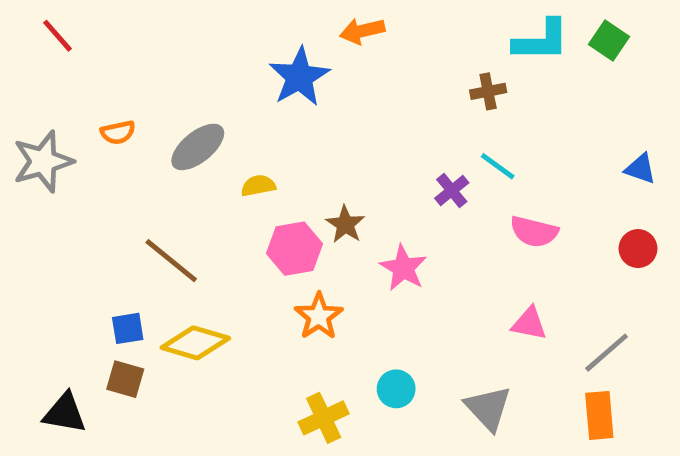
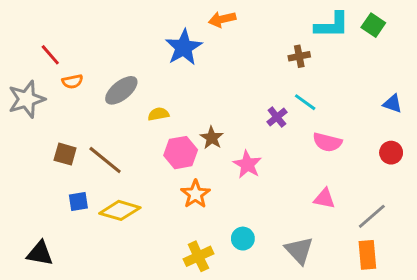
red line: (57, 36) -> (50, 55), moved
brown square: (125, 379) -> (65, 154), moved

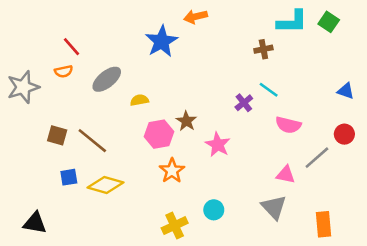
red line: (50, 55) -> (71, 47), moved
gray line: (372, 216) -> (317, 158), moved
gray triangle: (299, 250) -> (274, 207), moved

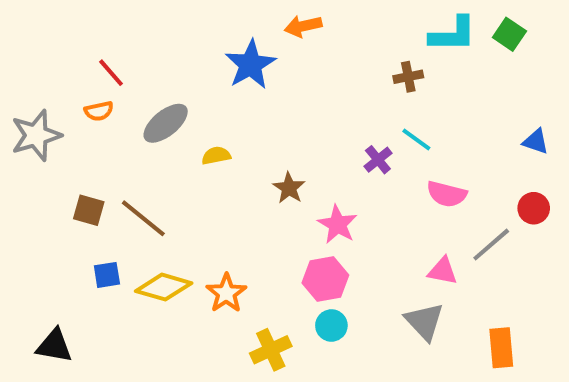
pink hexagon: (159, 134) -> (325, 279), moved
orange star: (172, 171) -> (226, 293), moved

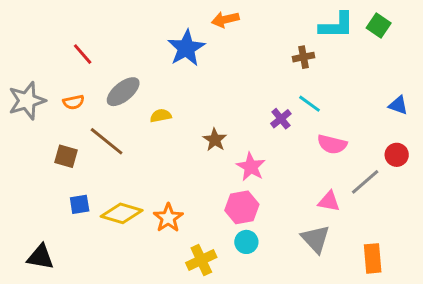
orange semicircle: (99, 111) -> (74, 102), moved
brown line: (143, 218) -> (107, 141), moved

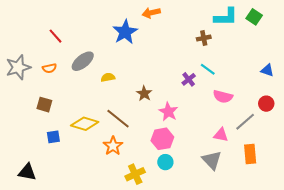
brown line: (107, 141) -> (118, 119), moved
yellow diamond: (122, 213) -> (85, 124), moved
orange rectangle: (373, 258) -> (250, 154), moved

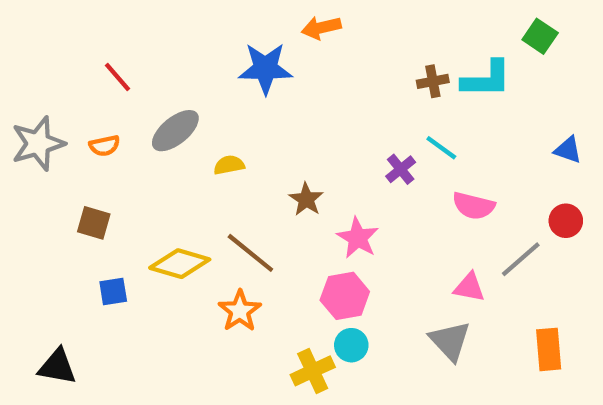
cyan L-shape: (226, 17) -> (486, 79), moved
blue star: (125, 32) -> (265, 68), turned 30
orange rectangle: (250, 154) -> (549, 349), moved
yellow cross: (135, 174) -> (313, 371), moved

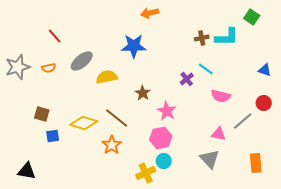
blue star: (265, 68) -> (134, 46), moved
yellow semicircle: (229, 165) -> (107, 77), size x1.5
brown square: (94, 223) -> (42, 114), moved

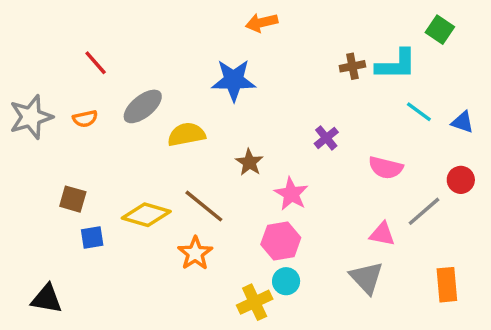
cyan line: (206, 69) -> (419, 112), moved

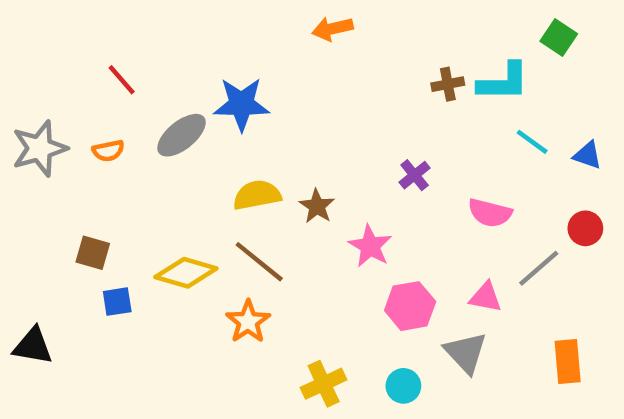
blue star: (234, 80) -> (241, 104), moved
yellow semicircle: (186, 134) -> (257, 195), moved
pink hexagon: (281, 241) -> (410, 306), moved
cyan circle: (286, 281) -> (403, 386), moved
black triangle: (47, 299) -> (33, 346), moved

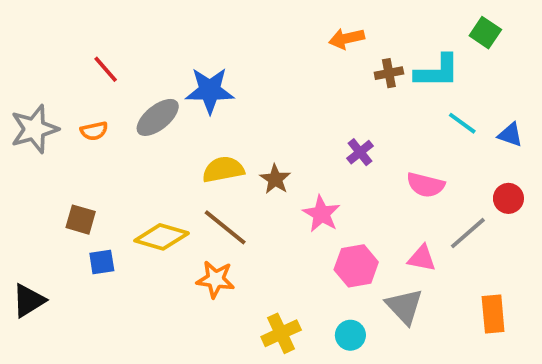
orange arrow: (332, 29) -> (347, 38), moved
orange star: (248, 322) -> (215, 279), turned -30
black triangle: (33, 346) -> (29, 301), turned -42

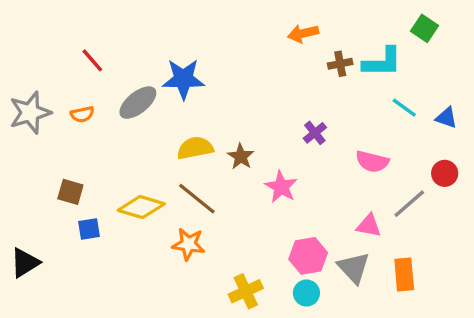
pink hexagon: (356, 266) -> (308, 256), moved
orange rectangle: (493, 314) -> (404, 274), moved

